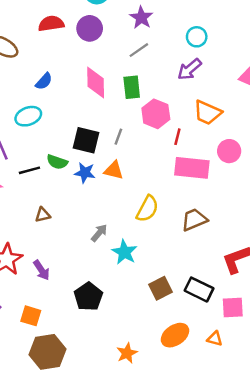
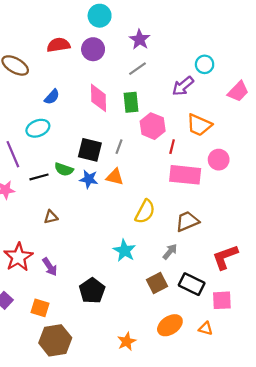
cyan circle: (197, 37) -> (205, 64), moved
gray arrow: (99, 233) -> (170, 252), moved

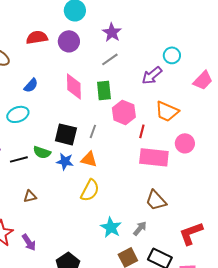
yellow semicircle: (145, 212) -> (90, 190), moved
brown trapezoid: (187, 221) -> (156, 200), turned -110
cyan star: (124, 251) -> (111, 227), moved

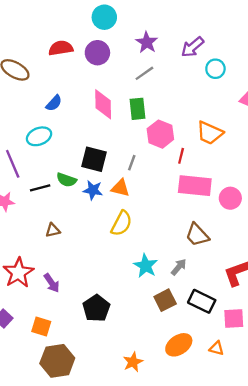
purple arrow: (152, 75) -> (193, 47), moved
gray line: (93, 131) -> (132, 163), moved
pink circle: (185, 143) -> (230, 198), moved

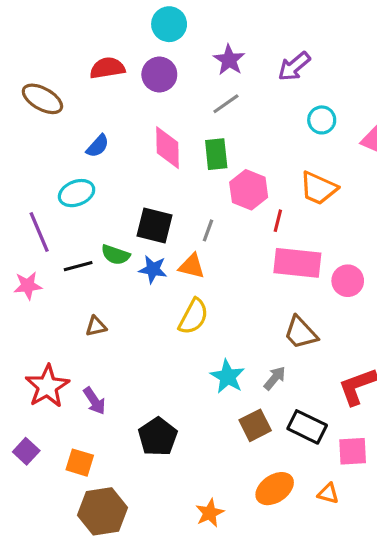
cyan circle: (215, 69) -> (322, 120), moved

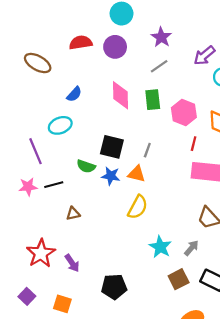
purple arrow: (294, 66) -> (204, 55), moved
pink hexagon: (249, 190) -> (184, 112), moved
black line: (78, 266) -> (54, 185), moved
black pentagon: (158, 437) -> (114, 287), turned 30

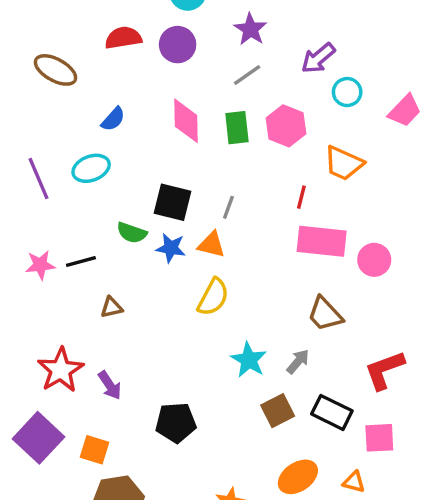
pink hexagon: (184, 112) -> (286, 126), moved
purple line: (35, 151) -> (39, 178), moved
purple square: (27, 296) -> (39, 438), size x1.8

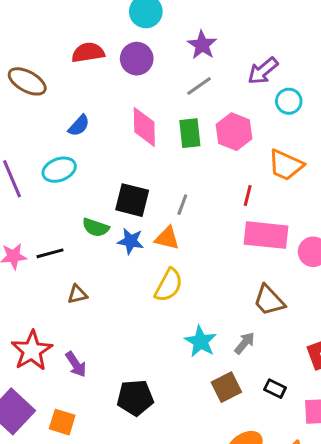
black rectangle: (332, 412) -> (275, 389), size x0.6

